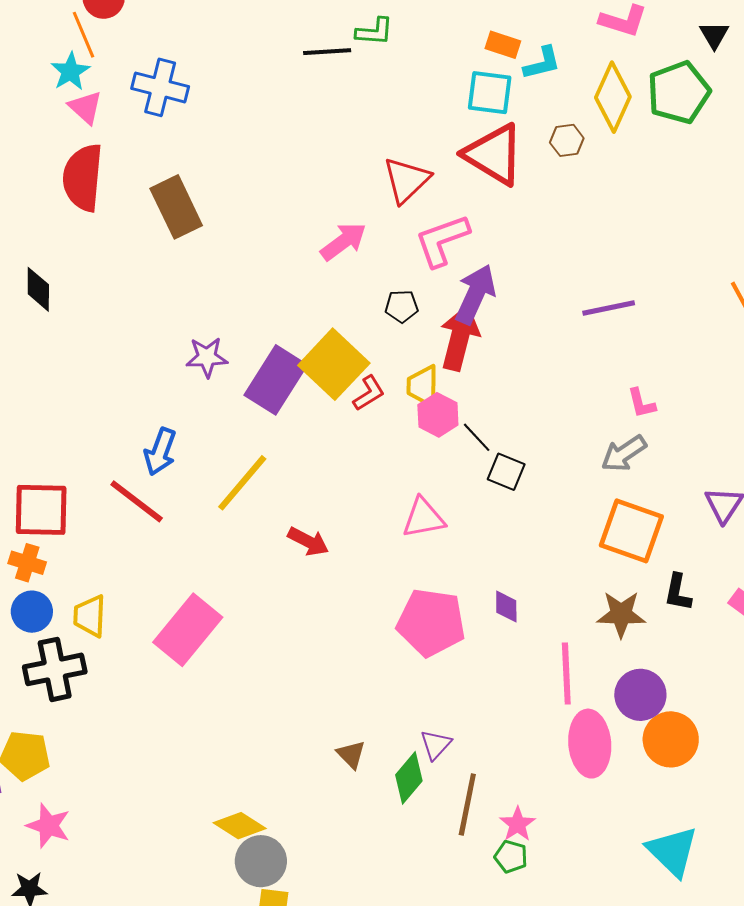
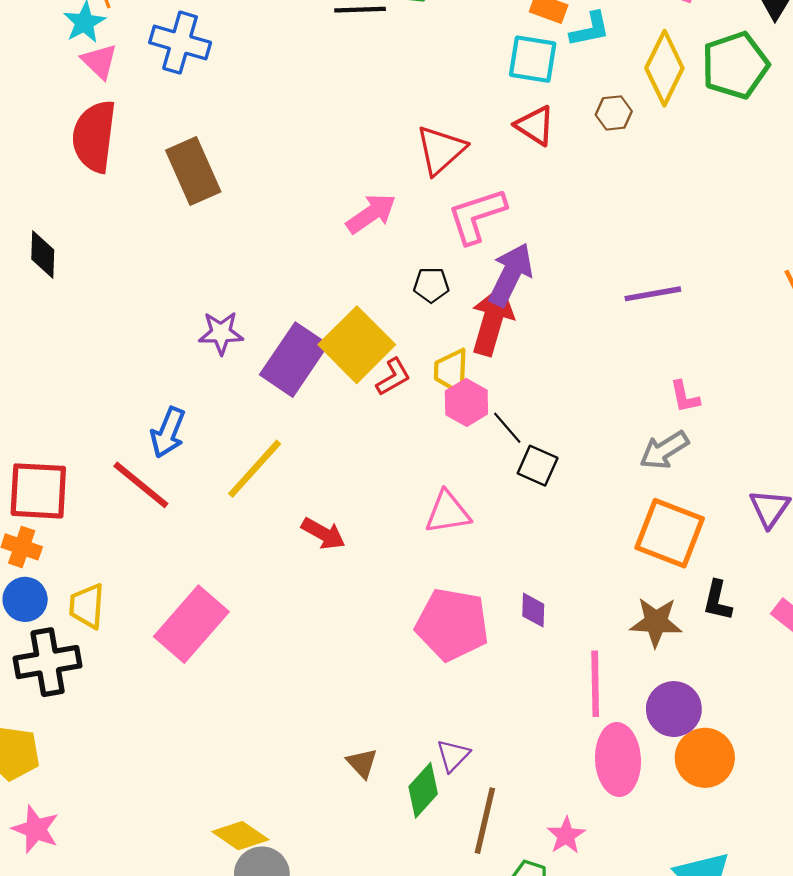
red triangle: (494, 154) -> (535, 126), size x0.6
pink star: (517, 824) -> (566, 835), moved

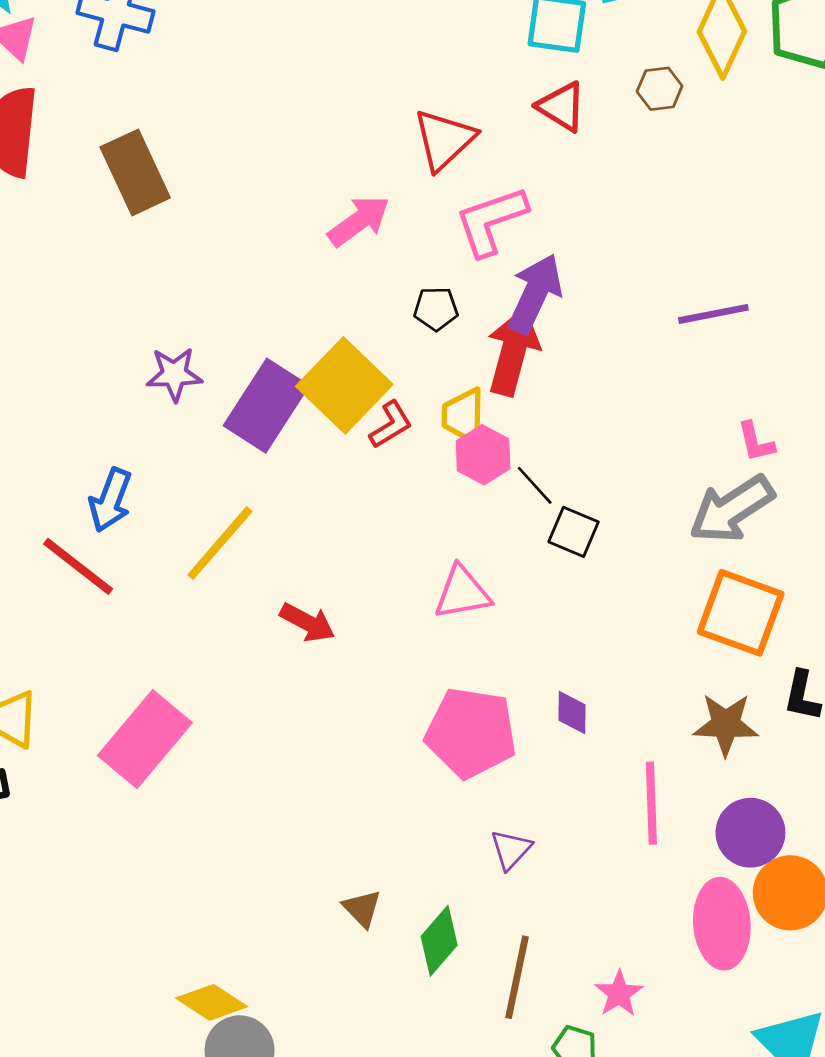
gray arrow: (664, 450) -> (732, 509), size x1.4
purple triangle: (453, 756) -> (511, 850), moved
pink ellipse: (618, 760) -> (722, 924), moved

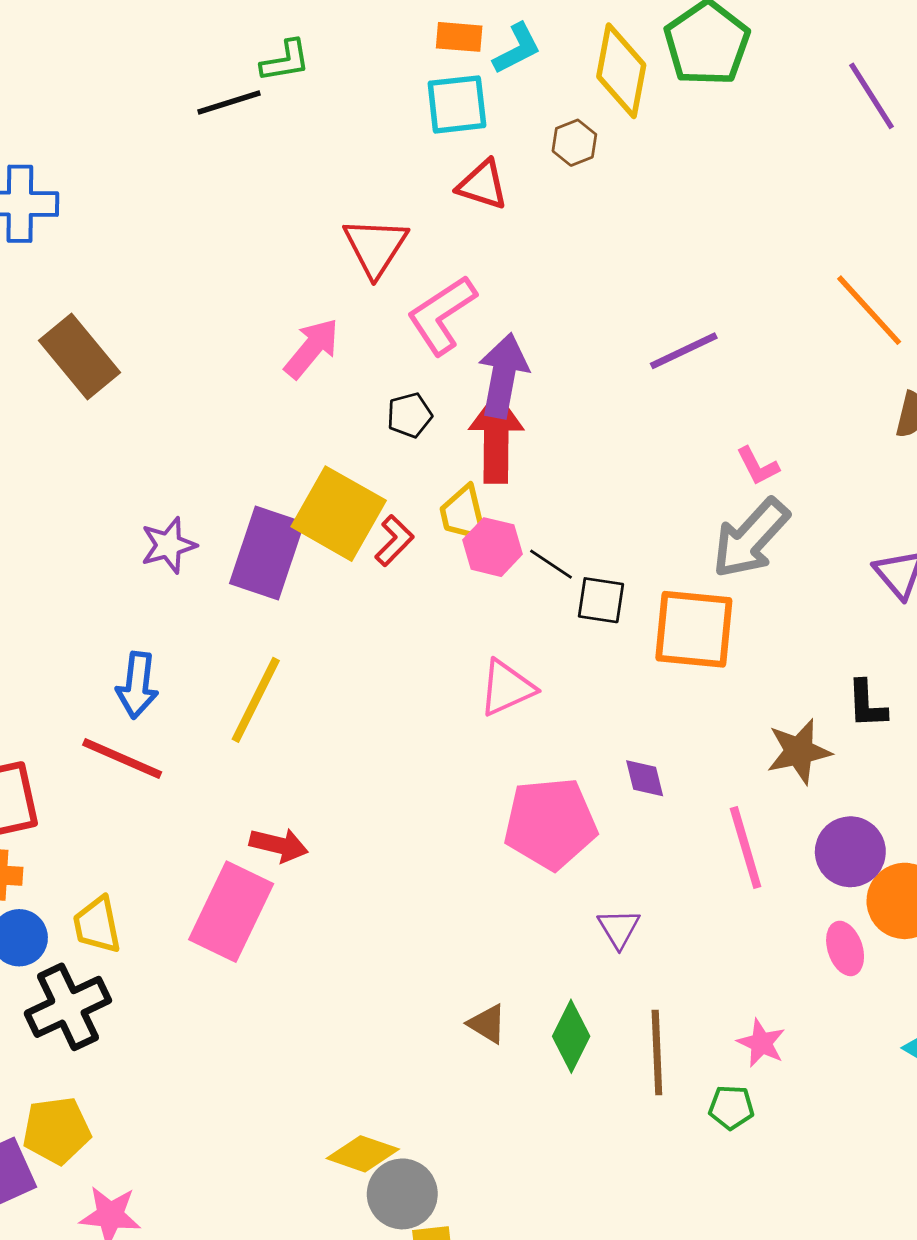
orange square: (741, 613) -> (694, 629), moved
red arrow: (308, 622) -> (279, 845), moved
pink ellipse: (722, 924) -> (845, 948), size x0.6

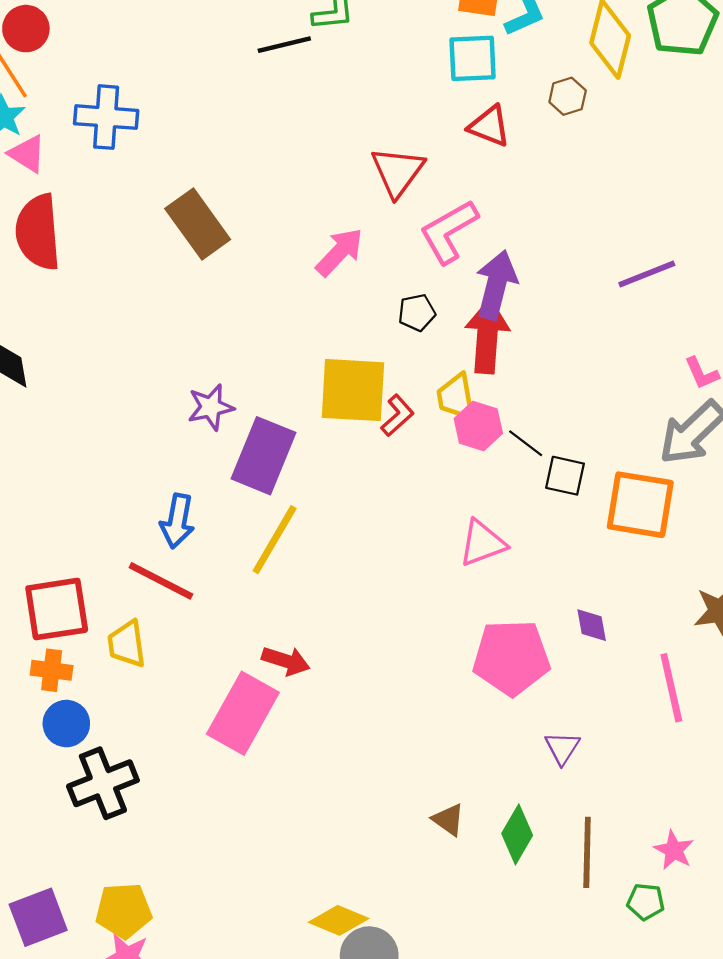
brown rectangle: (80, 357) -> (198, 224), moved
yellow square: (339, 514) -> (353, 390), turned -30
purple rectangle: (267, 553) -> (263, 456), moved
yellow trapezoid: (97, 925) -> (127, 644), moved
yellow pentagon: (57, 1130) -> (124, 911), moved

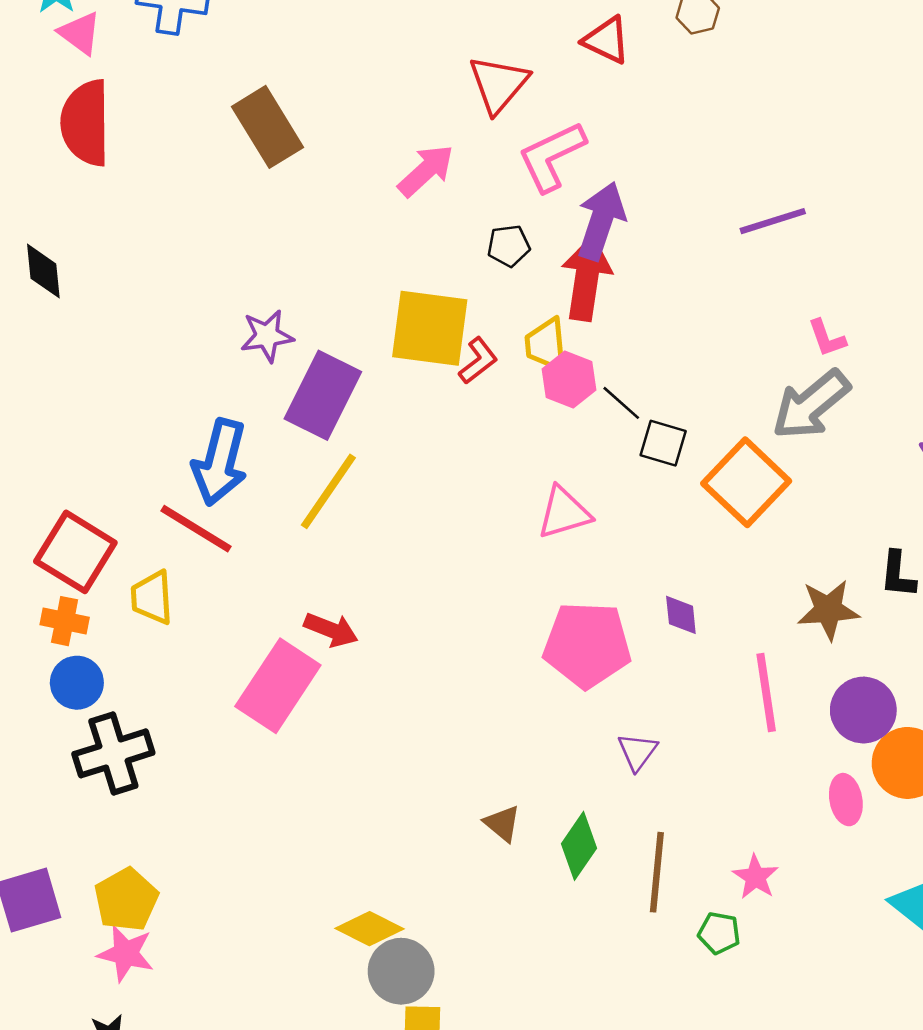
orange square: (640, 505) -> (746, 482), turned 30
blue arrow: (177, 521) -> (220, 462), size x1.4
red square: (57, 609) -> (75, 552), turned 36
yellow pentagon: (124, 911) -> (126, 900), turned -30

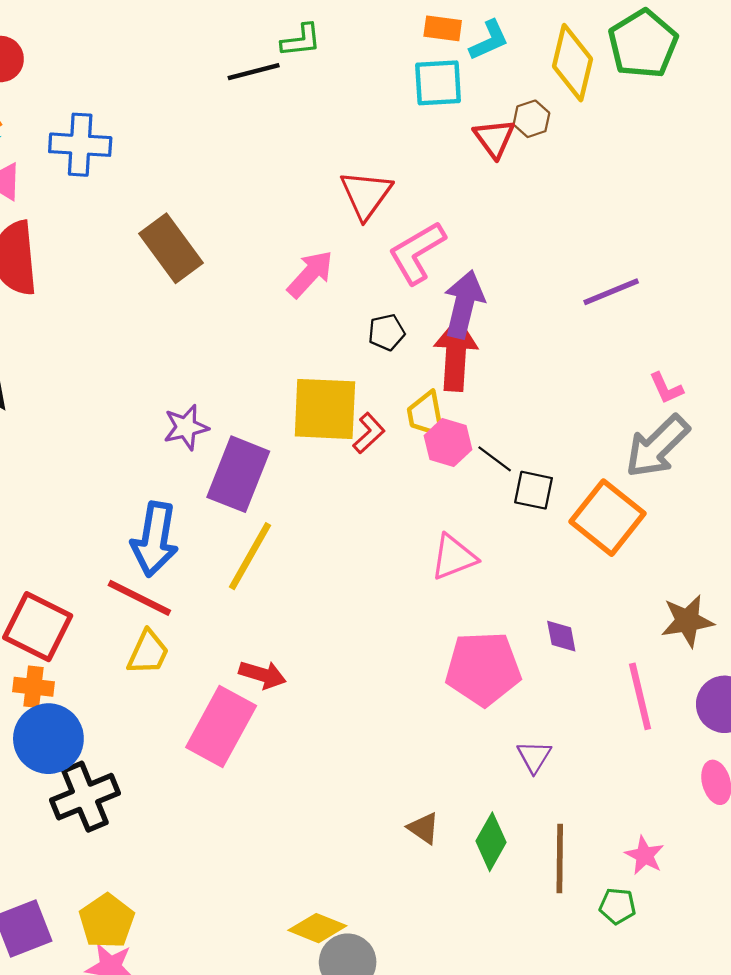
red triangle: (607, 40) -> (494, 138), moved, turned 33
yellow trapezoid: (152, 597) -> (148, 652), moved, turned -147
blue circle: (77, 683) -> (48, 739), size x1.5

